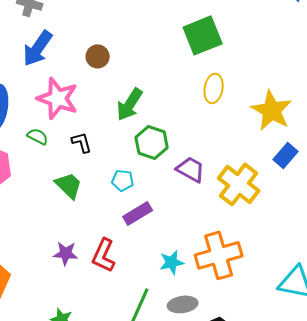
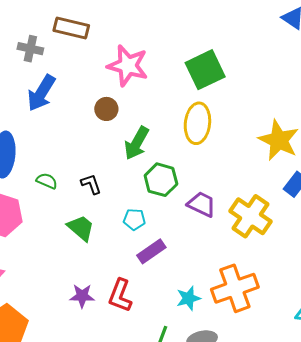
brown circle: (98, 56) -> (106, 109), moved
yellow ellipse: (214, 88) -> (197, 123), moved, size x1.4
pink star: (58, 98) -> (128, 66), moved

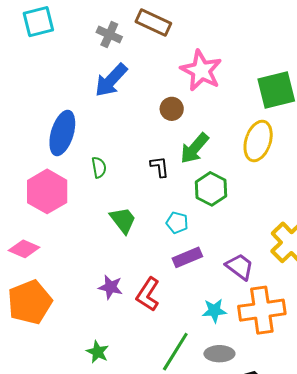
green semicircle: (47, 181) -> (99, 167), turned 45
black L-shape: (91, 184) -> (160, 167), moved
purple trapezoid: (202, 204) -> (240, 267), moved

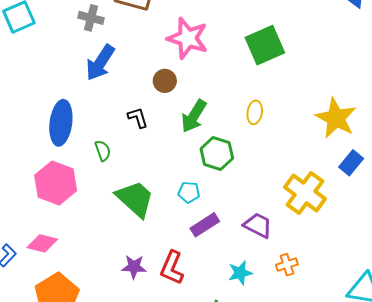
yellow ellipse: (258, 141) -> (255, 112), moved, size x0.6
black L-shape: (160, 167) -> (138, 118), moved
green trapezoid: (123, 220) -> (135, 199), size x1.4
orange cross: (262, 310) -> (287, 265), size x0.5

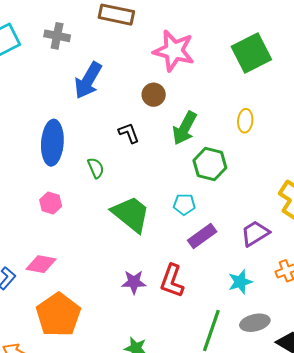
gray cross: (91, 18) -> (57, 36), moved
pink hexagon: (56, 183) -> (51, 203), size x0.5
purple trapezoid: (258, 225) -> (255, 233), turned -56

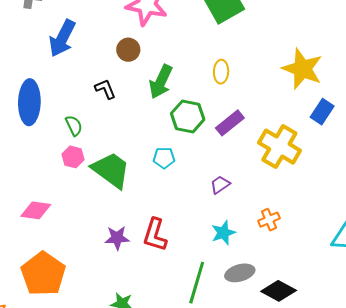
pink hexagon: (51, 203) -> (73, 157), moved
purple trapezoid: (255, 233) -> (220, 185), moved, size x0.7
purple rectangle: (202, 236) -> (230, 123), moved
pink diamond: (41, 264) -> (36, 210), moved

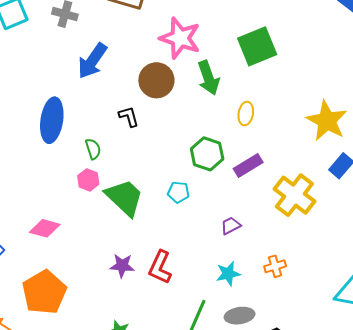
brown circle: (128, 50) -> (156, 80), size x1.5
green arrow: (161, 82) -> (208, 78), moved, turned -52

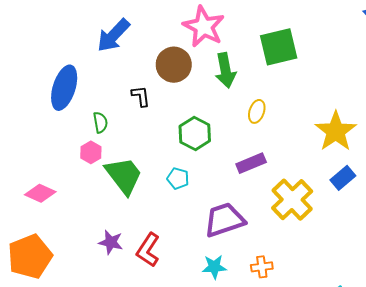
green hexagon: (207, 154) -> (195, 134), moved
purple trapezoid: (231, 226) -> (224, 220), size x2.0

